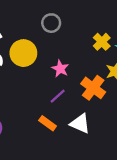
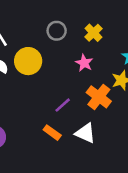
yellow cross: (102, 42) -> (93, 33), moved
pink star: (60, 69) -> (84, 63), moved

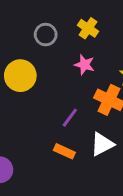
white triangle: (85, 133) -> (102, 144), turned -40

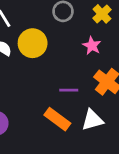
purple line: (70, 118) -> (69, 90), turned 42
orange rectangle: (64, 151) -> (57, 119), size x1.4

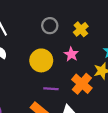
yellow circle: (33, 43) -> (41, 60), moved

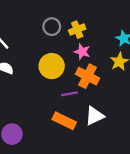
yellow cross: (81, 29) -> (77, 30), moved, turned 32
orange cross: (82, 84) -> (88, 76), moved

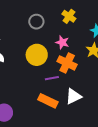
yellow cross: (77, 30) -> (69, 16), moved, turned -32

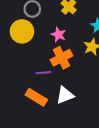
yellow circle: (37, 55) -> (22, 31), moved
orange cross: (67, 63) -> (62, 58), turned 30

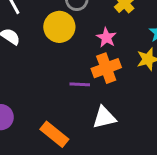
orange rectangle: (36, 97) -> (54, 134), moved

